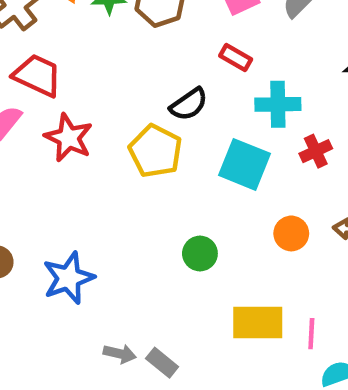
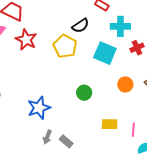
blue star: (69, 278) -> (39, 108), moved
yellow rectangle: (258, 323) -> (110, 124), size x0.7
gray arrow: (120, 354) -> (47, 137), turned 96

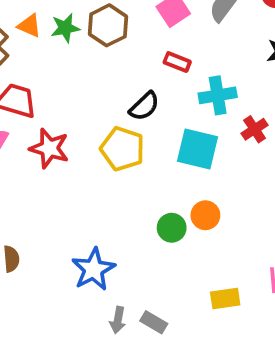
orange circle: (125, 84) -> (205, 215), moved
yellow rectangle: (110, 124) -> (225, 299), moved

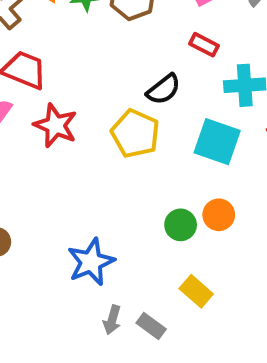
yellow rectangle: (225, 299) -> (196, 291), moved, turned 44

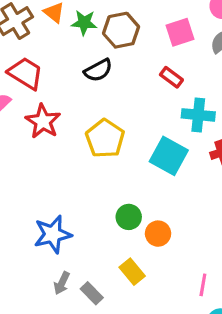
black semicircle: (164, 89) -> (98, 70), moved
orange circle: (219, 215) -> (158, 234), moved

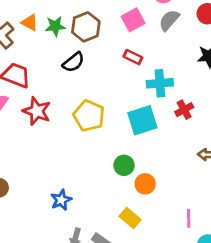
cyan square: (169, 156) -> (142, 120), turned -36
green circle: (129, 217) -> (124, 165), moved
blue star: (53, 234) -> (61, 200), size x0.7

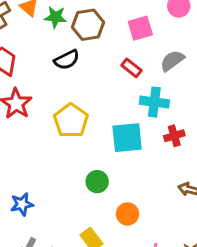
gray semicircle: (169, 20) -> (172, 61), moved
orange circle: (145, 184) -> (128, 214), moved

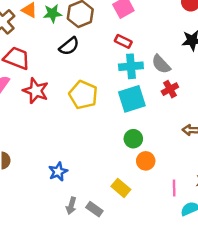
gray semicircle: (172, 61) -> (161, 64), moved, turned -85
cyan cross: (154, 102) -> (131, 66), moved
green circle: (97, 182) -> (133, 139), moved

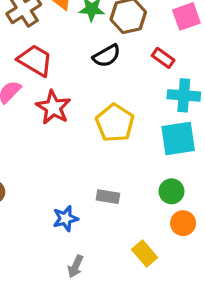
red rectangle: (123, 41) -> (163, 58), moved
gray rectangle: (94, 209) -> (108, 197), moved, turned -35

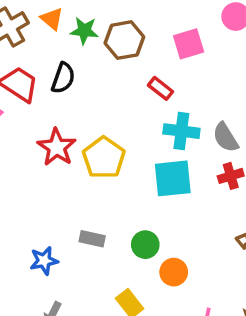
black semicircle: (107, 56) -> (63, 78), moved, turned -44
red star: (53, 107) -> (57, 147), moved
green circle: (171, 191) -> (145, 245), moved

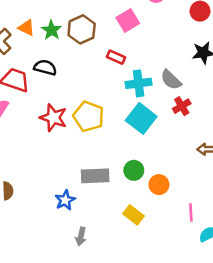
green star: (84, 31) -> (52, 30), turned -30
black semicircle: (63, 78) -> (45, 68), turned -80
cyan square: (173, 178) -> (141, 118), turned -32
gray rectangle: (92, 239) -> (95, 176), size x1.5

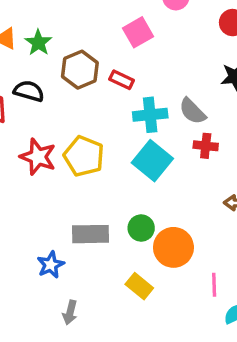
brown hexagon: (82, 29) -> (80, 70), moved
red cross: (182, 106) -> (206, 146), turned 36
orange circle: (159, 185) -> (173, 247), size x1.5

